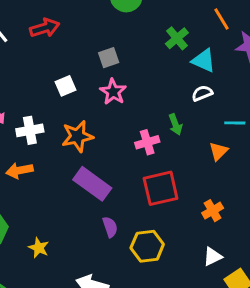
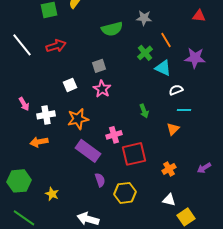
orange line: (221, 19) -> (166, 40), moved
white semicircle: (202, 93) -> (176, 90), moved
pink cross: (147, 142) -> (114, 135), moved
white triangle: (213, 257) -> (169, 200), turned 40

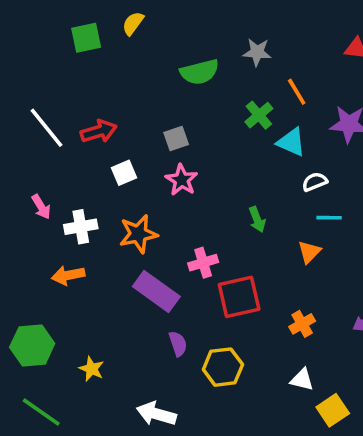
white line: (22, 45) -> (47, 128), moved
red arrow: (56, 46) -> (99, 131), moved

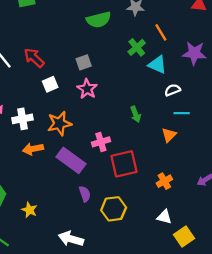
red arrow: (99, 131) -> (34, 58), turned -120
orange arrow: (68, 275) -> (33, 149), moved

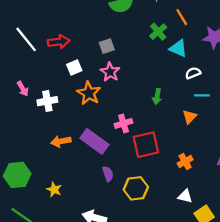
red arrow: (34, 58) -> (59, 42), turned 130
green arrow: (136, 114) -> (157, 97), turned 32
orange star: (59, 123) -> (89, 93), moved, turned -30
orange arrow: (33, 149) -> (61, 141), moved

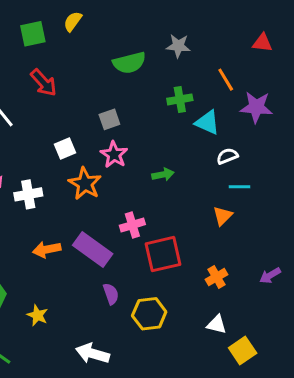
orange line: (182, 17) -> (226, 80), moved
green cross: (158, 32) -> (180, 99), turned 30
red arrow: (59, 42) -> (44, 83), moved, turned 55
green arrow: (157, 97) -> (163, 174), moved, turned -112

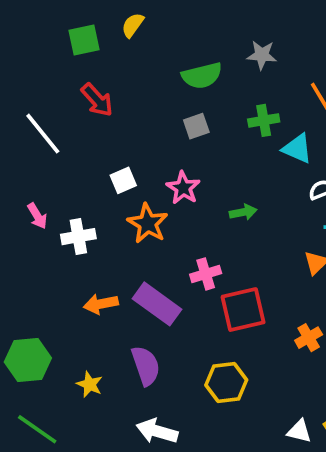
gray square: (109, 119) -> (196, 126), moved
purple semicircle: (111, 294) -> (146, 366), moved, size x1.5
white triangle: (217, 324) -> (299, 431), moved

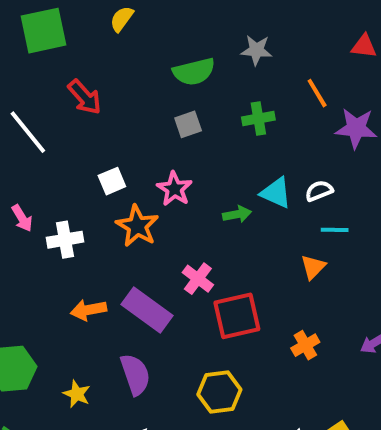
green square: (84, 40) -> (44, 31), moved, size x1.4
cyan triangle: (297, 149) -> (276, 193), moved
pink cross: (206, 274) -> (198, 279), turned -36

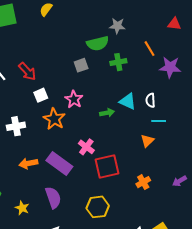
green semicircle: (194, 72) -> (98, 43), moved
red arrow: (85, 97) -> (27, 71), moved
white semicircle: (319, 191) -> (150, 100), turned -72

